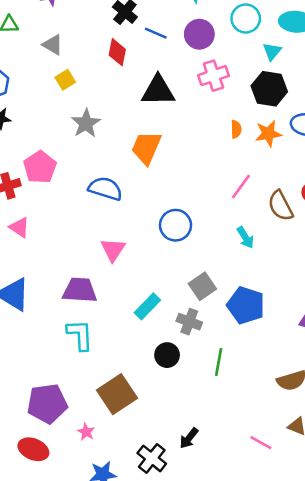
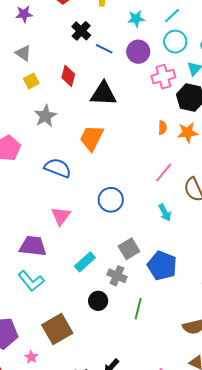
red diamond: (117, 52) -> (68, 76), moved
pink cross: (213, 76) -> (163, 77), moved
cyan L-shape: (80, 335) -> (31, 281), turned 140

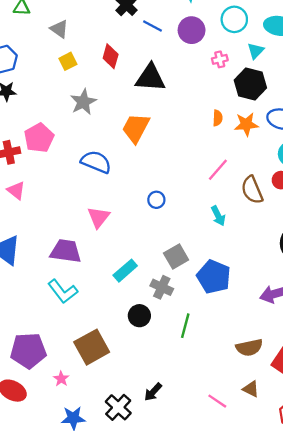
pink cross: (163, 77) -> (220, 59), size x0.6
blue circle: (111, 200) -> (156, 200), size x0.6

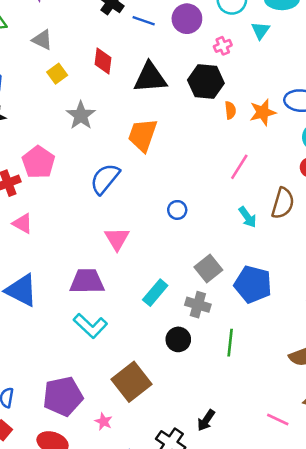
black hexagon: (250, 84) -> (206, 82), moved
blue semicircle: (96, 162) -> (105, 179), turned -64
brown semicircle: (252, 190) -> (283, 203), moved, turned -132

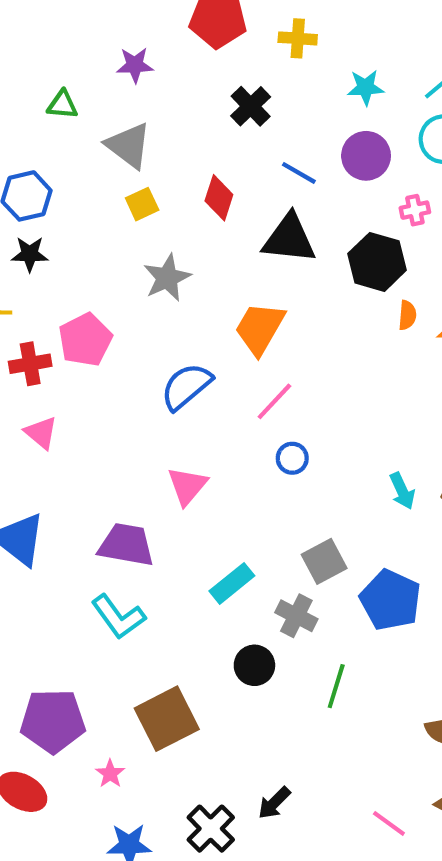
blue line: (144, 21) -> (299, 173), moved
gray triangle: (42, 40) -> (129, 145), size x1.4
pink line: (239, 167) -> (274, 401), moved

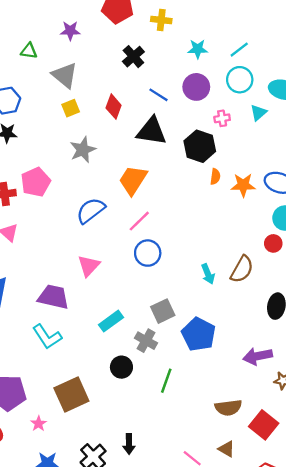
blue circle: (292, 458) -> (148, 253), size x1.5
black arrow: (274, 803) -> (129, 444), turned -48

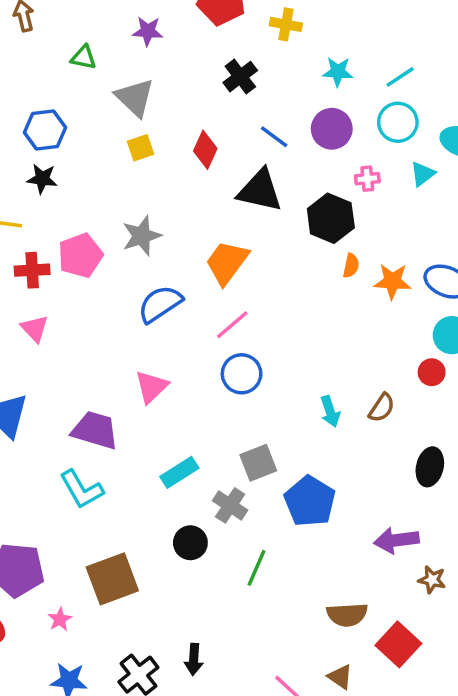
gray star: (83, 150) -> (142, 236), moved
brown semicircle: (242, 269) -> (382, 408), size x0.7

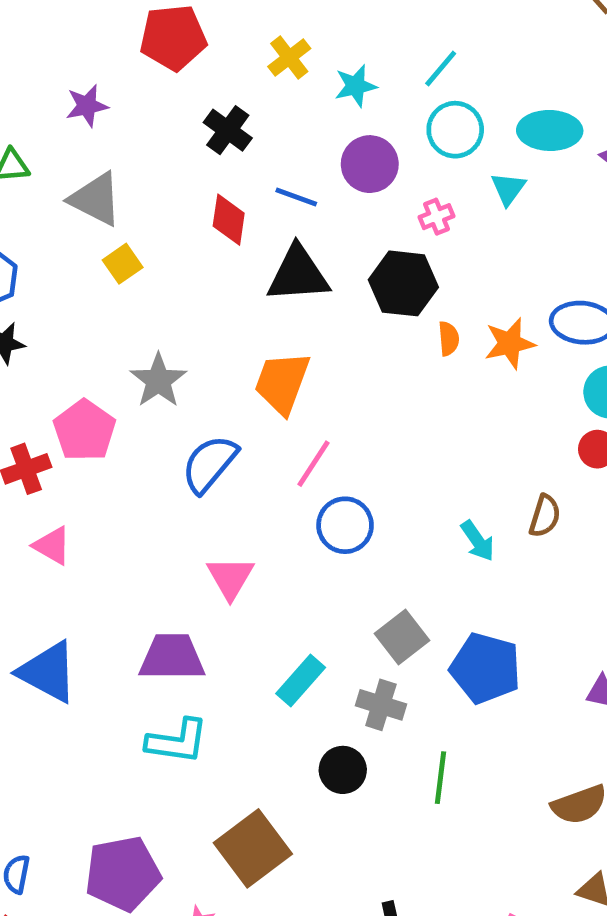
yellow cross: (286, 24) -> (289, 57), moved, turned -32
red diamond: (205, 150) -> (229, 220), moved
cyan L-shape: (82, 489) -> (177, 741), turned -36

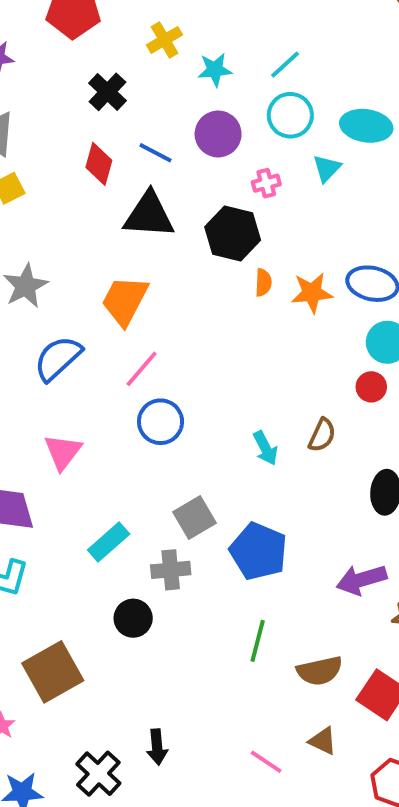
gray cross: (381, 705) -> (171, 570), turned -30
green line: (440, 778) -> (258, 641), moved

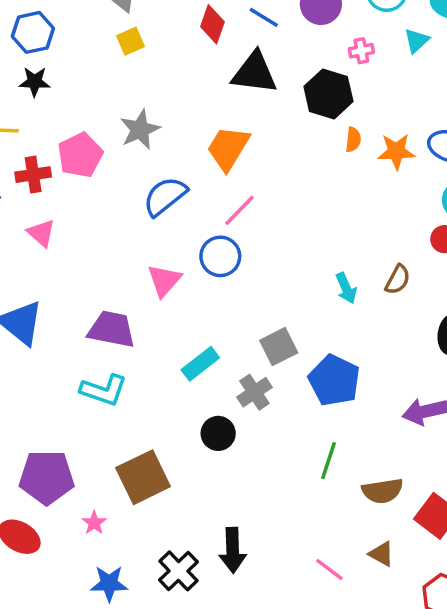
blue circle: (161, 422) -> (220, 256), moved
gray cross: (171, 570) -> (254, 392), turned -32
black arrow: (157, 747) -> (233, 550), size x1.4

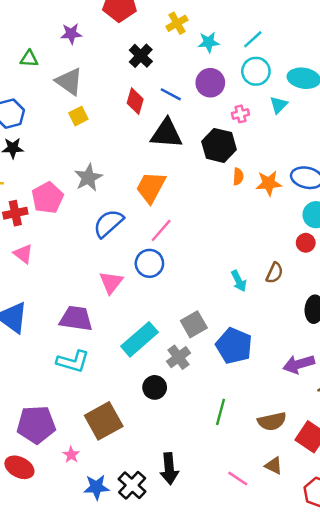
cyan rectangle: (200, 364) -> (140, 339), size x1.4
green line: (328, 461) -> (221, 412), moved
blue star: (109, 584) -> (96, 487), moved

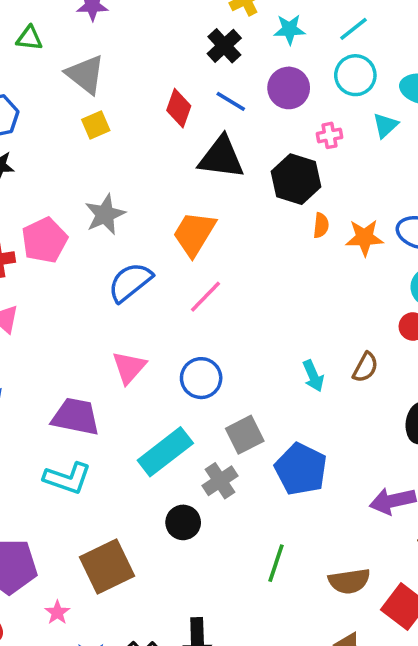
black cross: (141, 56) -> (224, 46), moved
blue circle: (149, 263) -> (201, 378), moved

